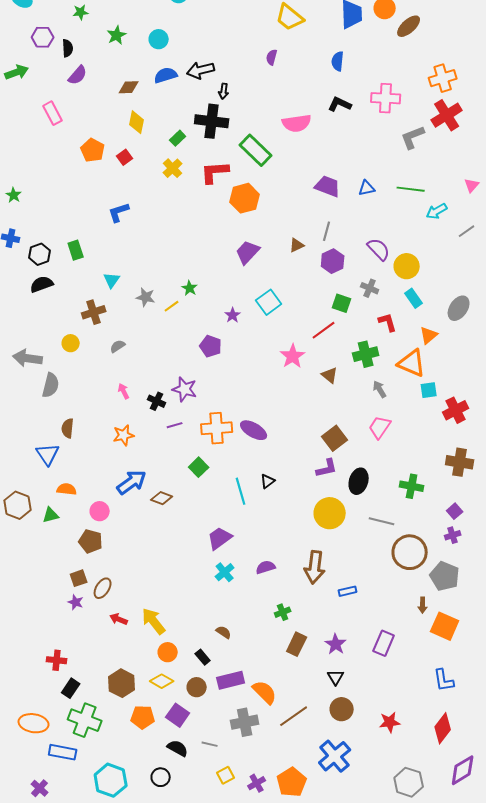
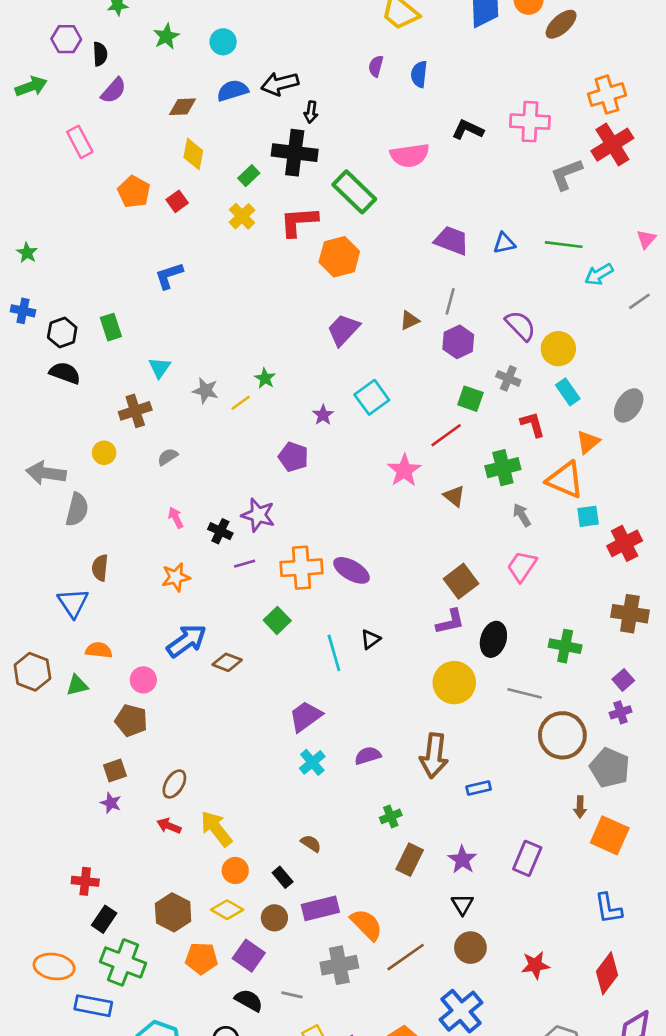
blue semicircle: (338, 61) -> (419, 74), moved
black semicircle: (42, 284) -> (65, 373), turned 40
brown ellipse: (103, 588) -> (174, 784), moved

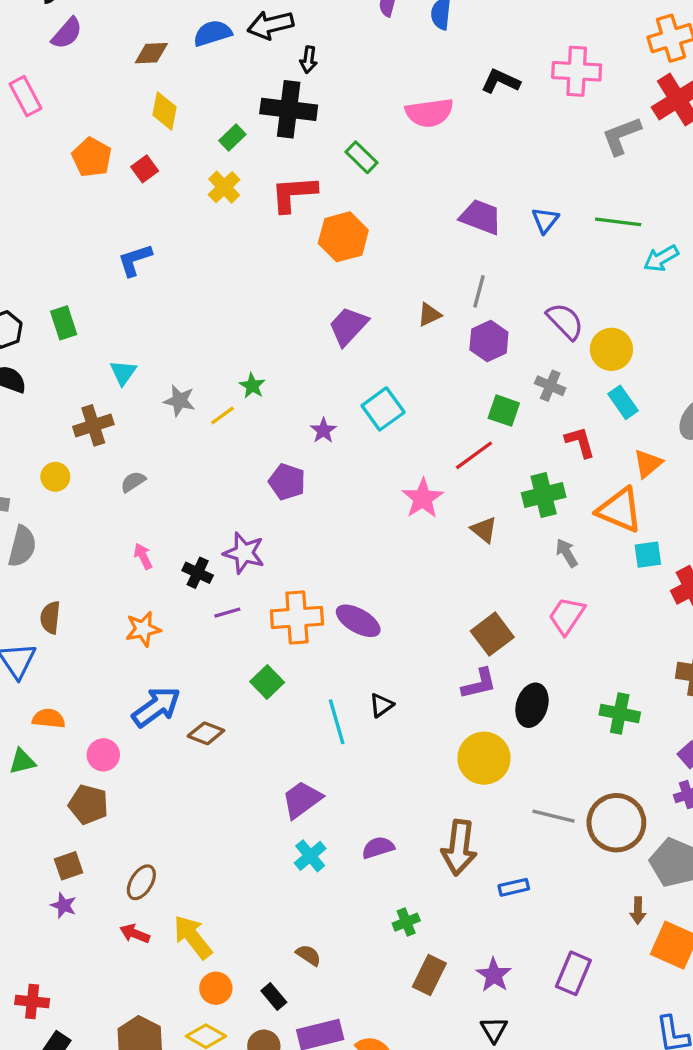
green rectangle: (354, 192) -> (361, 157), size x0.6
blue triangle: (504, 243) -> (545, 220), turned -40
gray line: (525, 693) -> (553, 816), moved

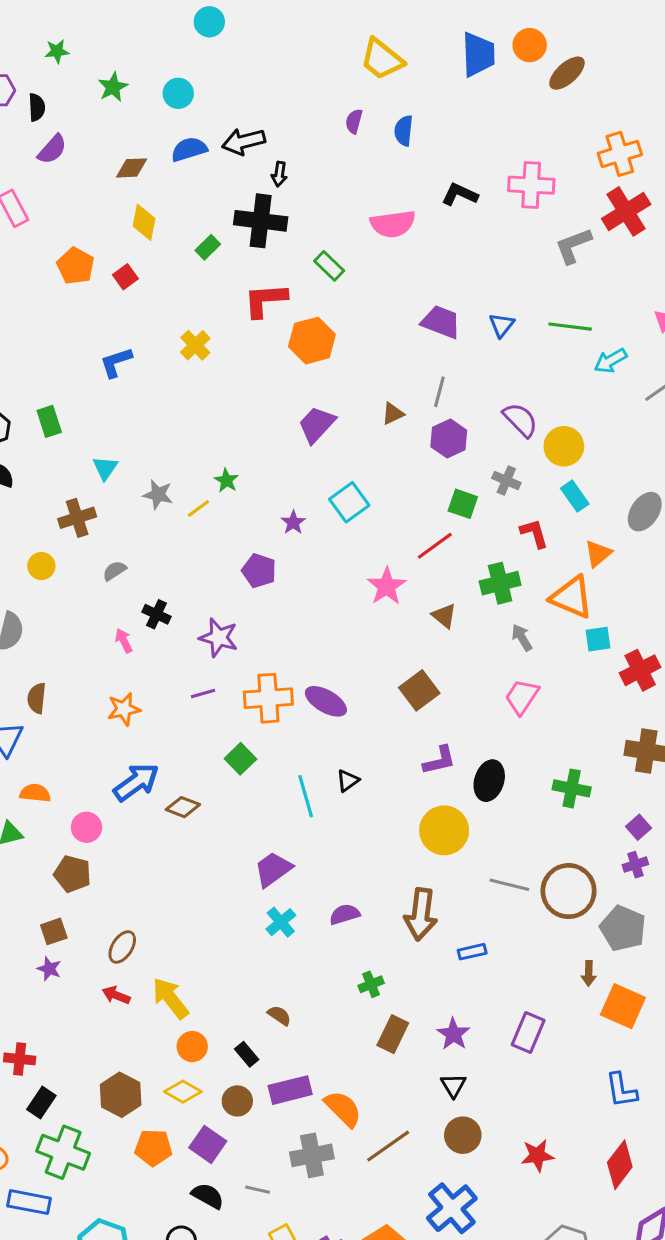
yellow cross: (224, 187) -> (195, 345), moved
black cross: (198, 573) -> (156, 614), moved
brown square: (492, 634) -> (419, 690), moved

